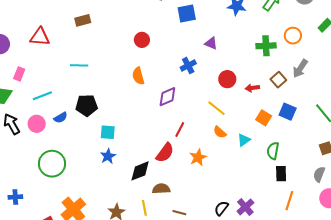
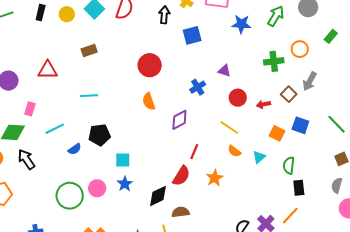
red circle: (142, 40) -> (150, 65), size x1.5
purple triangle: (211, 43) -> (224, 71), moved
pink circle: (37, 124) -> (97, 188), moved
orange line: (289, 201) -> (290, 216), moved, turned 30

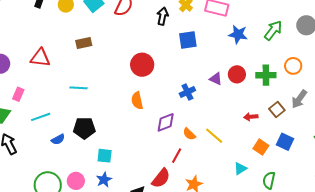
red circle: (238, 98) -> (237, 74), moved
orange semicircle: (234, 151) -> (189, 134), moved

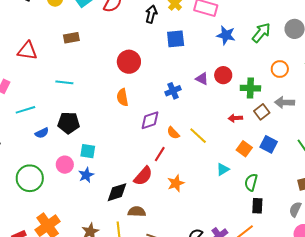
green cross: (266, 75) -> (250, 88), moved
gray arrow: (299, 99) -> (285, 102), turned 54
pink circle: (76, 181) -> (65, 165), moved

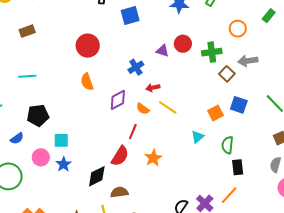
red arrow: (235, 118) -> (153, 88), moved
blue semicircle: (42, 133) -> (17, 138), moved
orange square: (244, 149) -> (215, 113), turned 35

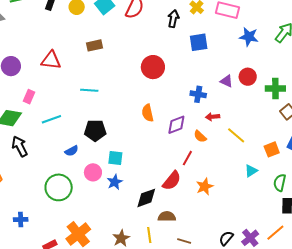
blue cross: (136, 67) -> (198, 94), turned 35
orange semicircle: (87, 82) -> (148, 113), moved
yellow line: (168, 107) -> (236, 135), moved

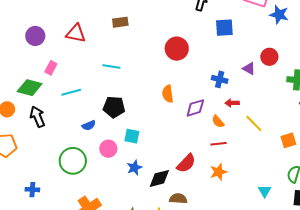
blue star: (249, 37) -> (279, 15), moved
red circle: (248, 77) -> (269, 57), moved
red line: (187, 158) -> (219, 144), moved, turned 49
cyan triangle: (251, 171) -> (265, 191), moved, turned -32
blue star: (115, 182) -> (134, 168), moved

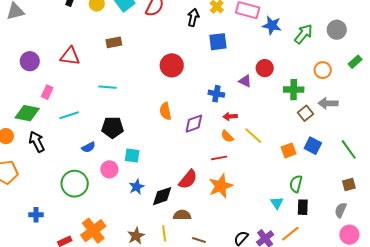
orange semicircle: (218, 122) -> (227, 136), moved
orange star: (218, 172) -> (221, 186), size x1.4
cyan triangle: (265, 191) -> (277, 203), moved

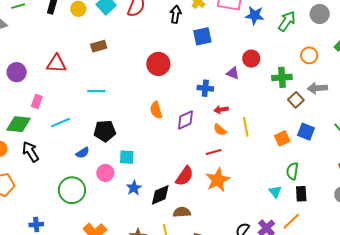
yellow line: (253, 136) -> (246, 127), turned 42

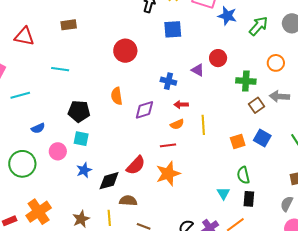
orange semicircle: (220, 130) -> (177, 124), turned -72
black pentagon: (105, 131) -> (79, 111), moved
green semicircle: (292, 171) -> (243, 175), turned -30

